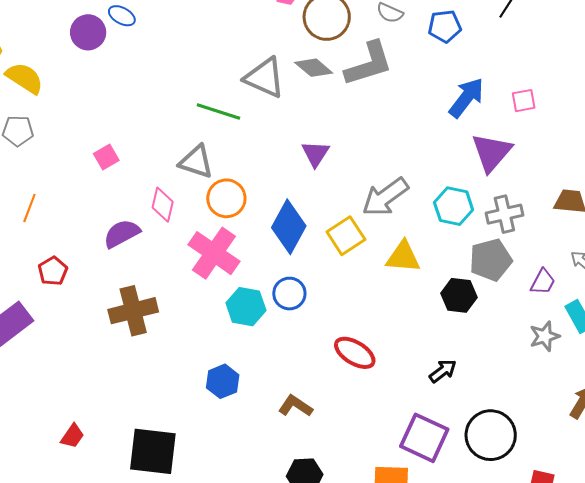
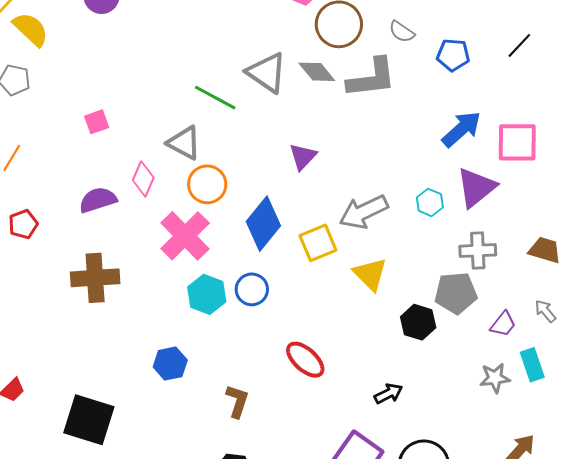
pink square: (524, 101) -> (517, 142), size x1.8
cyan hexagon: (454, 206) -> (430, 202), moved, size x0.7
yellow triangle: (403, 257) -> (370, 274), turned 30
brown L-shape: (295, 406) -> (237, 401), turned 64

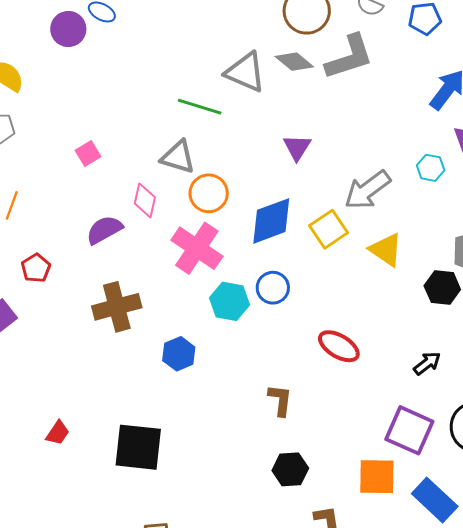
blue diamond: (263, 224) -> (271, 221), turned 42
blue hexagon: (170, 364) -> (179, 354), moved

